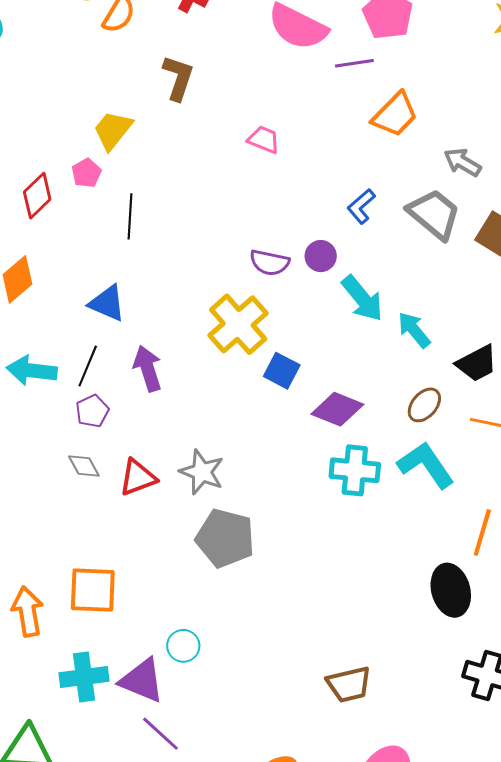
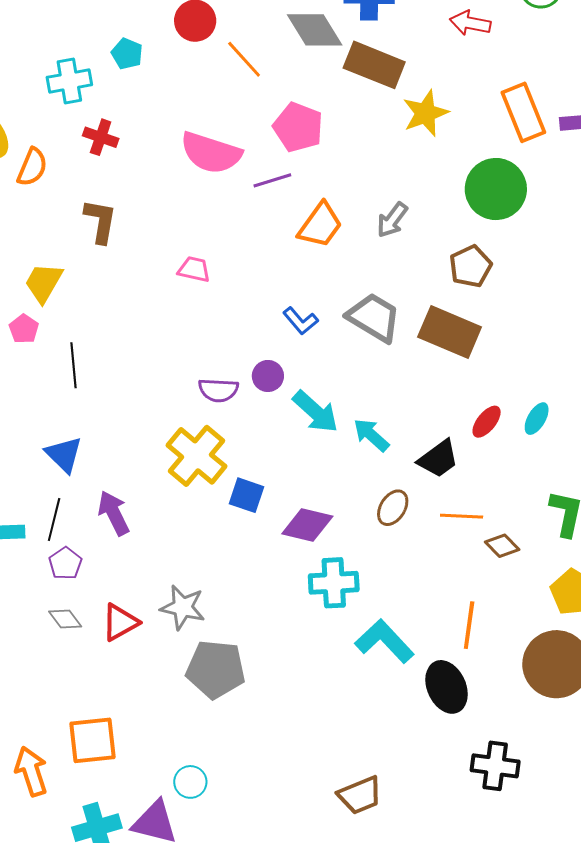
gray arrow: (463, 162) -> (392, 220), moved, turned -75
blue L-shape: (361, 206) -> (300, 321), turned -81
blue triangle: (107, 303) -> (64, 455), turned 30
cyan L-shape: (426, 465) -> (384, 641), moved

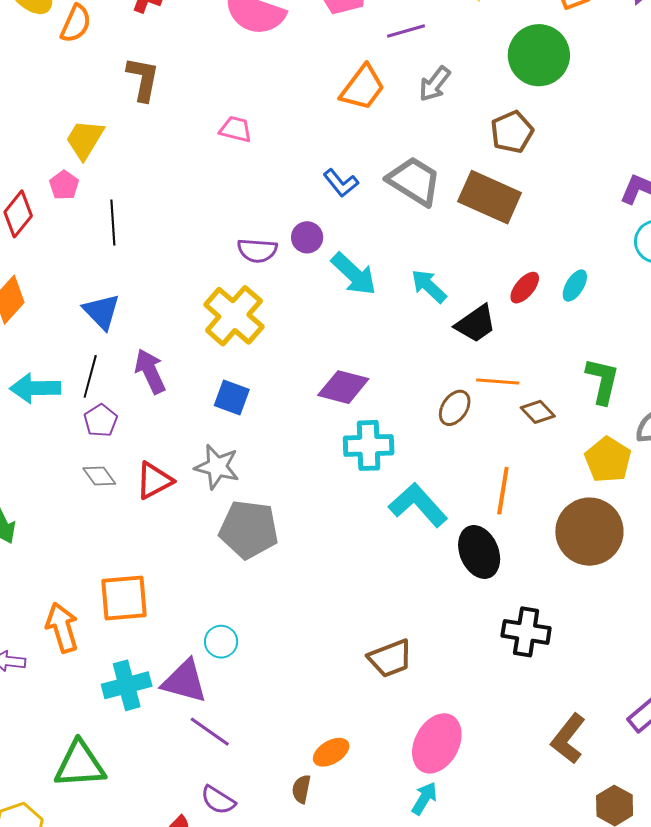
purple line: (272, 180) -> (406, 31), moved
cyan arrow: (371, 435) -> (429, 286), moved
blue square: (247, 495) -> (232, 398), moved
brown ellipse: (393, 508) -> (455, 408), moved

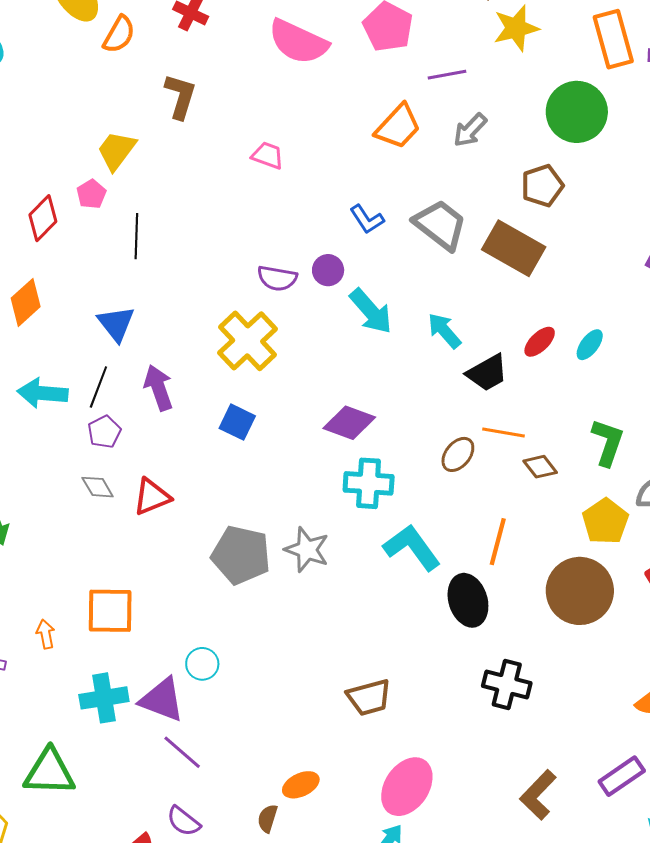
gray star: (217, 467) -> (307, 550), moved
orange arrow: (62, 628) -> (46, 634), size x0.6

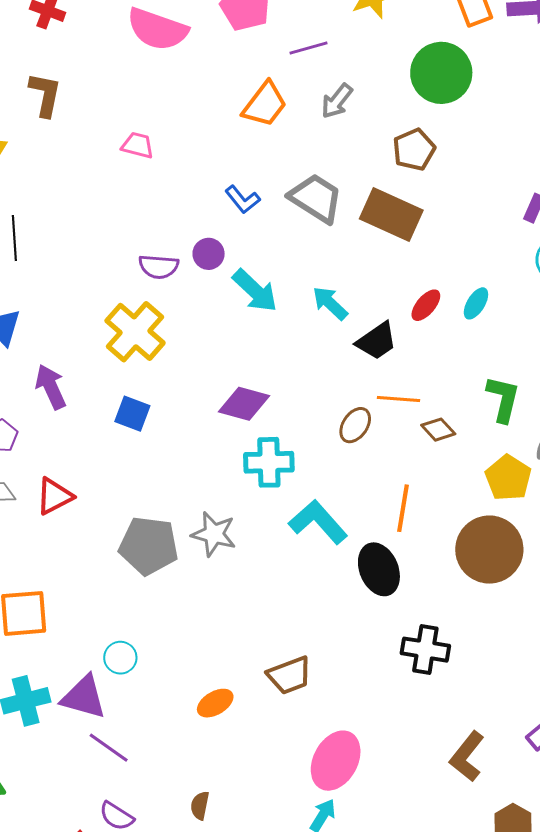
orange ellipse: (301, 785) -> (215, 703), moved

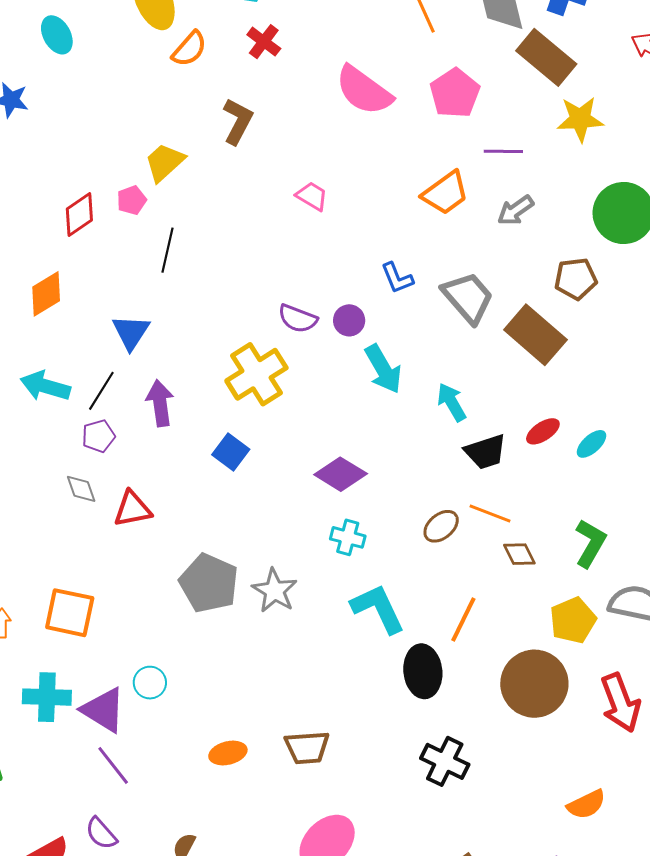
cyan cross: (269, 462) -> (348, 537), size x0.7

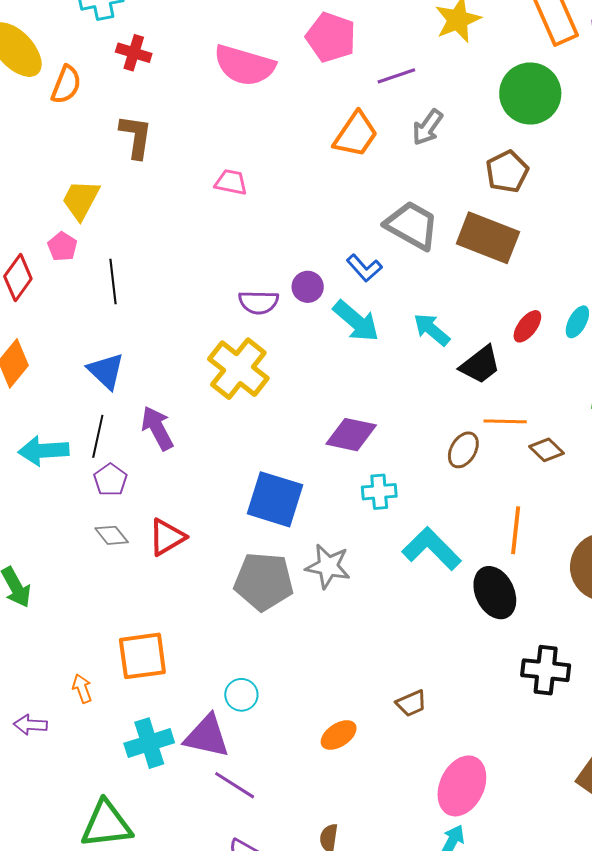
blue L-shape: (397, 278) -> (364, 268), moved
blue square: (231, 452) -> (275, 499), moved, size x1.6
brown trapezoid: (307, 748) -> (411, 703), size x0.7

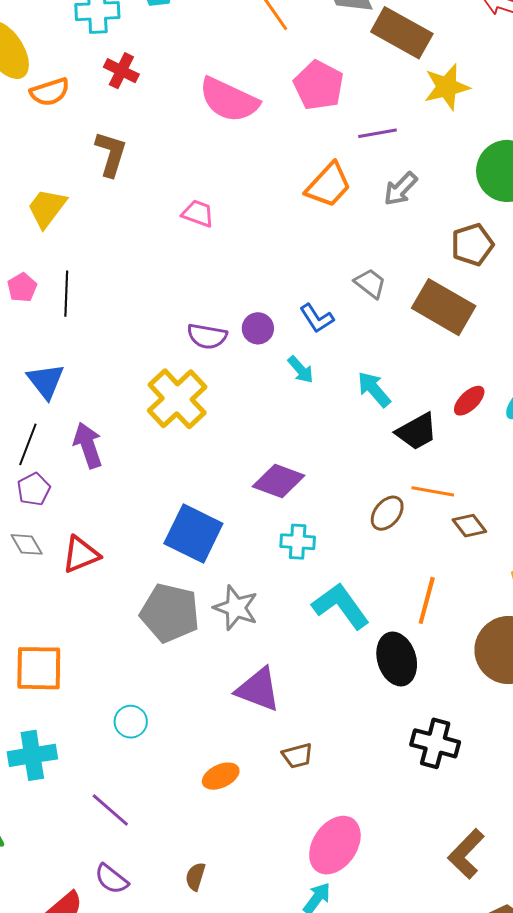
orange semicircle: (66, 85) -> (50, 92), turned 42
gray trapezoid: (412, 225) -> (370, 283), size x0.6
pink pentagon: (62, 247) -> (22, 287), moved
cyan arrow: (356, 321) -> (301, 370), size x0.6
purple triangle: (207, 736) -> (258, 689), moved

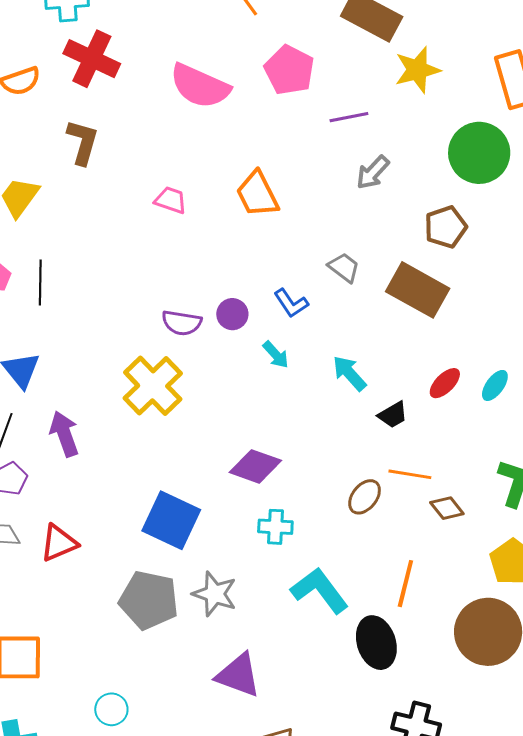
red cross: (121, 71) -> (92, 59), size x1.6
orange trapezoid: (328, 185) -> (257, 194), moved, turned 111
black trapezoid: (417, 432) -> (393, 415), size x0.7

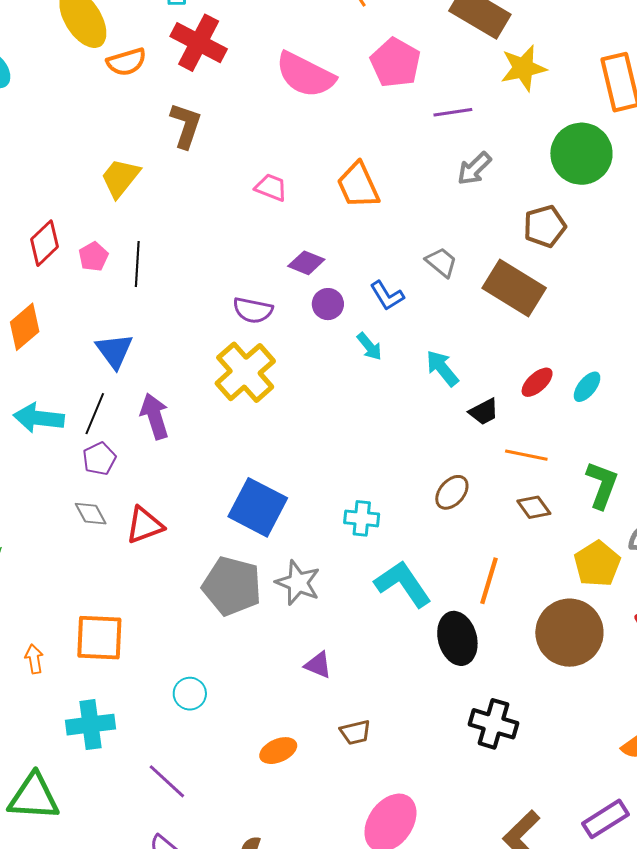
purple semicircle: (182, 323) -> (253, 310), moved
purple diamond: (255, 466) -> (306, 263), moved, size x0.7
orange line: (410, 474) -> (526, 455), moved
purple triangle: (238, 675) -> (318, 665), size x0.6

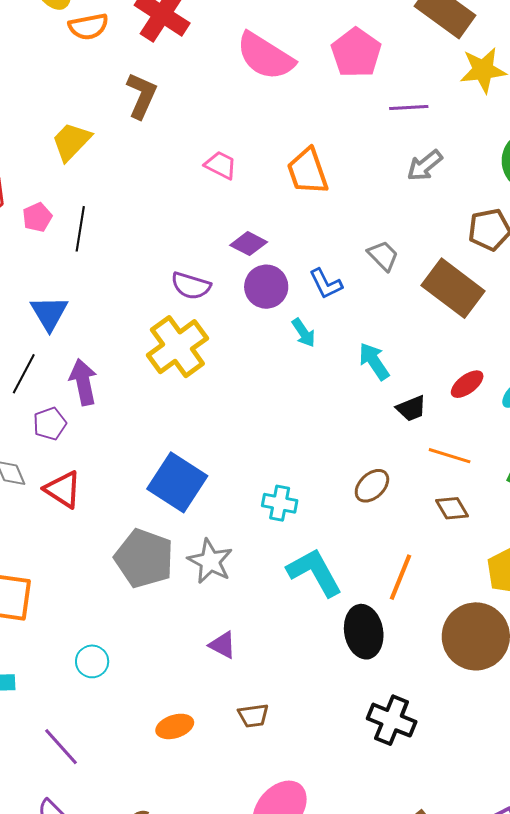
purple circle: (328, 304) -> (266, 287), size x1.4
purple pentagon: (99, 459) -> (50, 424), moved
red triangle: (145, 525) -> (63, 489), turned 48

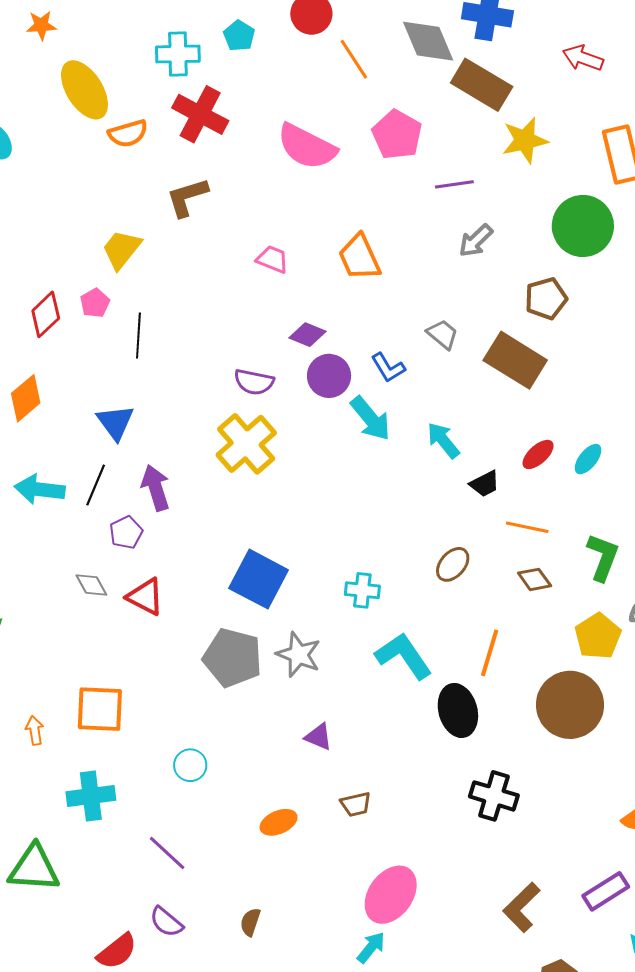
brown L-shape: (141, 96) -> (187, 197), turned -126
pink pentagon: (37, 217) -> (95, 303), moved
cyan arrow: (304, 333) -> (370, 418), size x1.6

